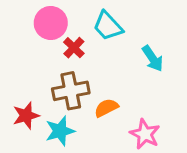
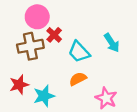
cyan trapezoid: (108, 26) -> (79, 52), moved
brown cross: (71, 91) -> (30, 46), moved

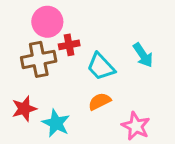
red cross: (54, 35) -> (69, 45), turned 35
cyan star: (44, 96) -> (56, 123), turned -30

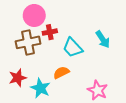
orange semicircle: (99, 101) -> (61, 73), moved

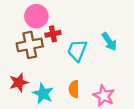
cyan trapezoid: (73, 48) -> (77, 50), turned 65
orange semicircle: (61, 73) -> (74, 89), moved, turned -63

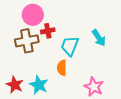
red star: (19, 82) -> (15, 85), moved, turned -30
orange semicircle: (74, 89) -> (62, 68), moved

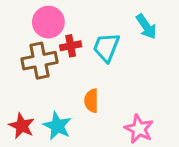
cyan arrow: (99, 38) -> (146, 27), moved
cyan trapezoid: (70, 46) -> (106, 47), moved

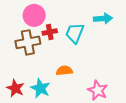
cyan arrow: (146, 27) -> (103, 18), turned -60
orange semicircle: (91, 101) -> (64, 71), turned 84

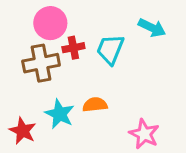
cyan arrow: (103, 18) -> (152, 28), turned 30
cyan star: (40, 88) -> (60, 114), moved

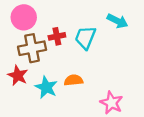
pink circle: (50, 23) -> (24, 17), moved
red star: (23, 131) -> (18, 75), moved

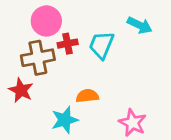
pink circle: (24, 17) -> (46, 21), moved
cyan star: (46, 87) -> (65, 120), moved, turned 30

